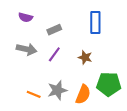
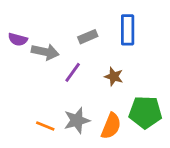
purple semicircle: (25, 17) -> (18, 39), moved
gray rectangle: (54, 30) -> (88, 37), moved
gray arrow: (27, 49) -> (45, 52), moved

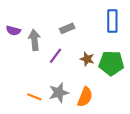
blue rectangle: (128, 30) -> (112, 21), moved
gray arrow: (45, 52) -> (34, 40), turned -108
green pentagon: (145, 112) -> (111, 63), moved

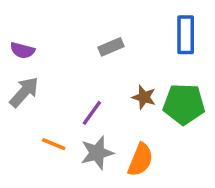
gray arrow: (34, 40) -> (24, 92), moved, turned 48
purple line: (56, 56) -> (92, 113), moved
orange line: (34, 97) -> (54, 144), moved

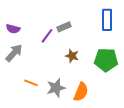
brown star: (144, 97) -> (72, 56), moved
purple line: (92, 113) -> (47, 36), moved

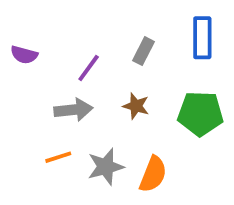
gray rectangle: (64, 27) -> (144, 51), moved, turned -40
gray arrow: (14, 53) -> (73, 110), moved, turned 42
orange line: (31, 83) -> (58, 157), turned -40

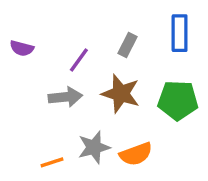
brown star: (136, 106) -> (121, 94), size x1.6
orange line: (58, 157) -> (52, 162), moved
orange semicircle: (153, 174) -> (136, 154), turned 48

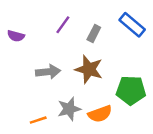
blue rectangle: (180, 33) -> (132, 25), turned -50
purple line: (79, 60) -> (63, 25), moved
green pentagon: (178, 100) -> (131, 90), moved

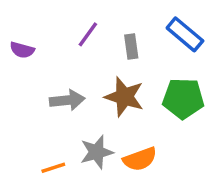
gray rectangle: (94, 33) -> (131, 46), turned -35
green pentagon: (131, 90) -> (183, 98), moved

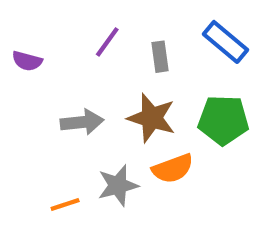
orange semicircle: (140, 159) -> (173, 169), moved

